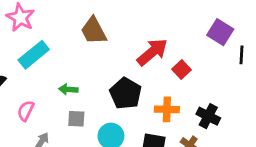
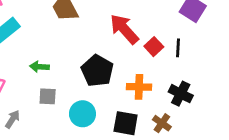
red arrow: (152, 52) -> (124, 29), turned -92
black line: (242, 55) -> (178, 48), moved

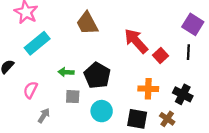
black line: (178, 48) -> (188, 52), moved
black pentagon: (97, 71) -> (97, 75), moved

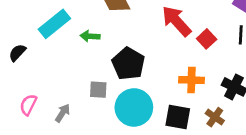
green arrow: (66, 72) -> (90, 36), moved
pink semicircle: (30, 90) -> (28, 105), moved
cyan circle: (102, 111) -> (134, 107), size x1.4

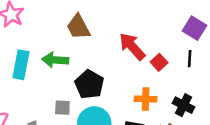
cyan rectangle: (54, 24) -> (21, 65), moved, turned -40
green arrow: (90, 36) -> (55, 60), size x1.5

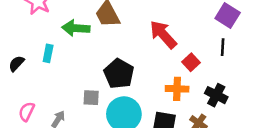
green arrow: (55, 60) -> (76, 28), moved
red square: (159, 62) -> (191, 62), moved
cyan rectangle: (21, 65) -> (48, 53), size x0.6

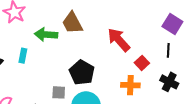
black cross: (216, 95) -> (169, 82), moved

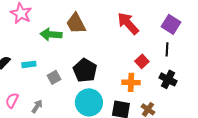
red arrow: (119, 40) -> (128, 23), moved
cyan rectangle: (23, 56) -> (29, 64), moved, turned 72
gray square: (59, 92) -> (54, 77), moved, turned -32

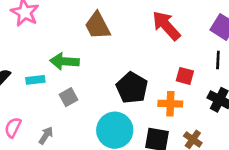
green arrow: (51, 34) -> (64, 61), moved
red square: (142, 61) -> (185, 76), turned -32
black pentagon: (85, 70) -> (132, 88), moved

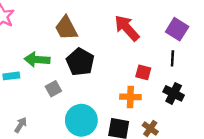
black pentagon: (132, 88) -> (80, 62), moved
gray square: (68, 97) -> (53, 89), moved

